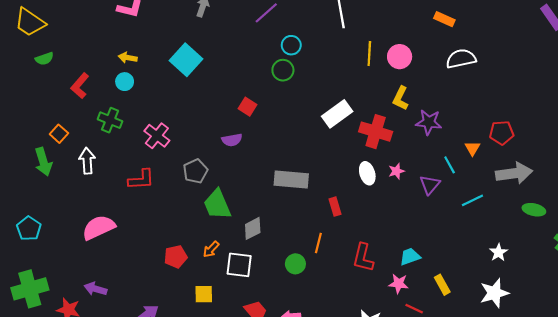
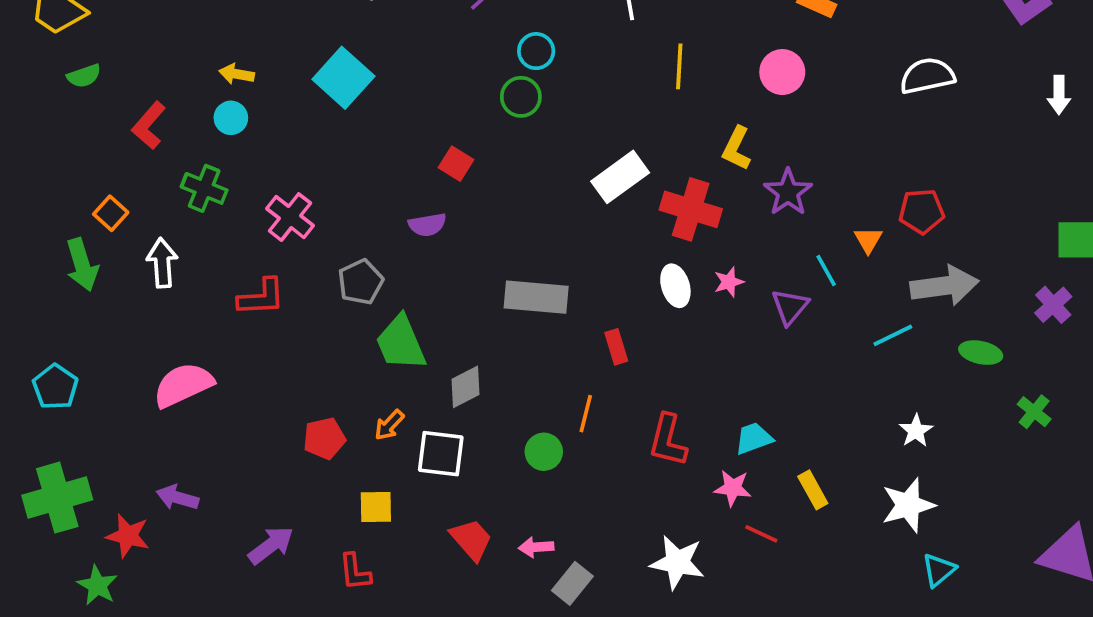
pink circle: (400, 57) -> (782, 72), moved
white semicircle: (461, 59) -> (927, 76), moved
purple star: (429, 122) -> (788, 192), turned 30
cyan line: (472, 200) -> (893, 335), moved

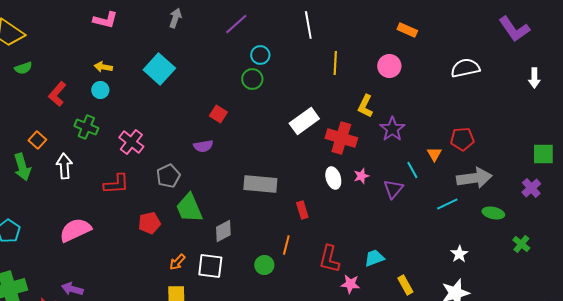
orange arrow: (389, 425) -> (177, 262), moved
red pentagon: (324, 438) -> (149, 223), moved
pink star: (733, 488) -> (350, 284), moved

